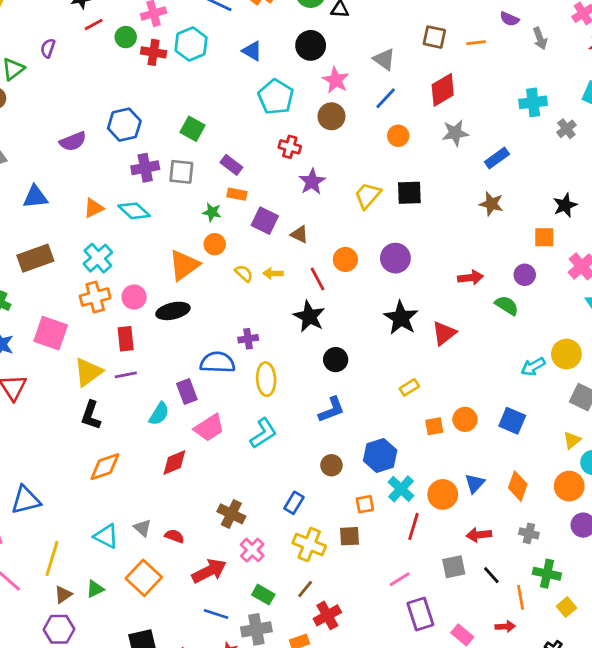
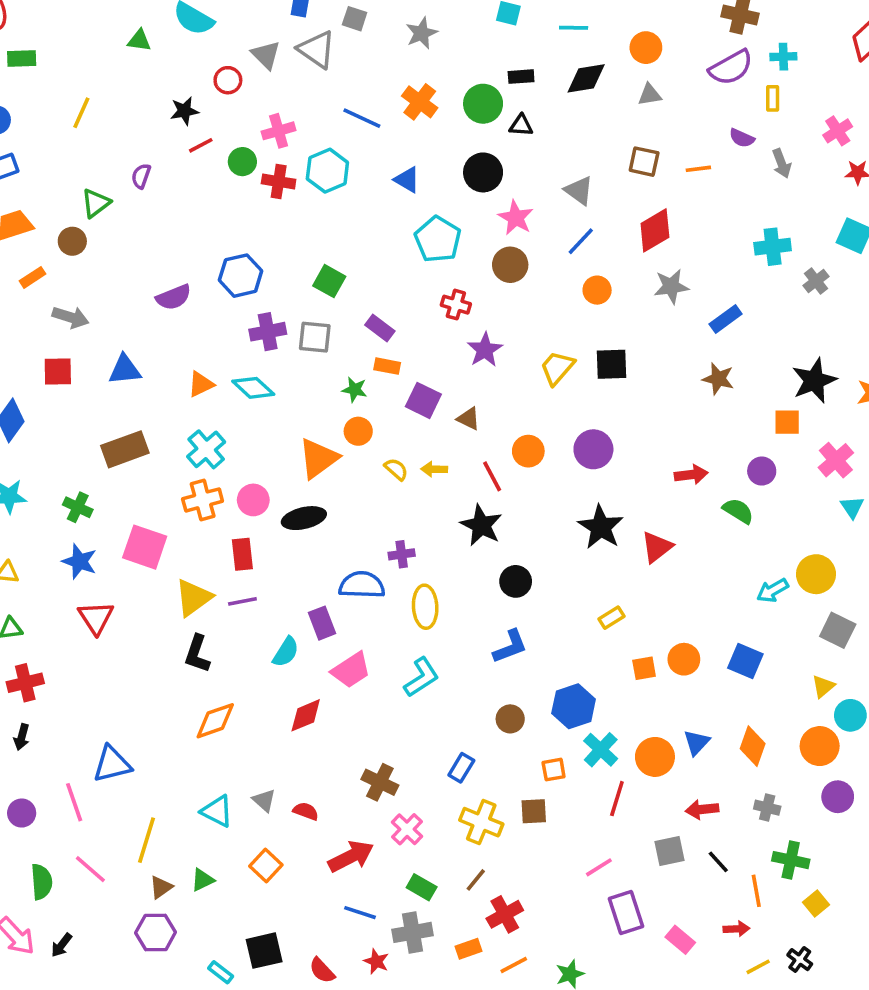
black star: (565, 205) -> (814, 381), size x1.4
orange square: (144, 578) -> (266, 865), size x0.7

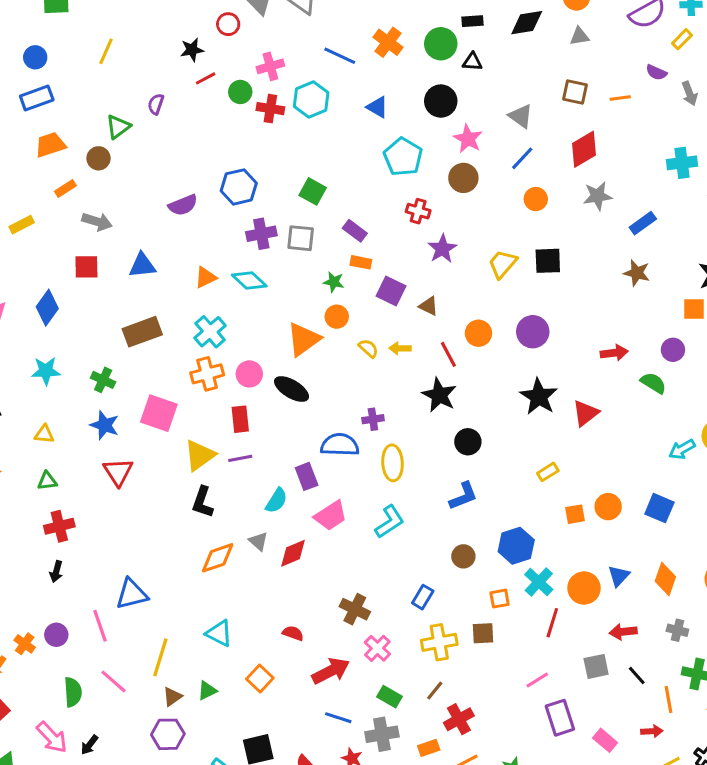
yellow rectangle: (773, 98) -> (682, 39), turned 45
black ellipse: (304, 518) -> (292, 389), turned 44
gray triangle: (264, 800) -> (258, 541), moved
yellow cross: (481, 822) -> (439, 642), turned -32

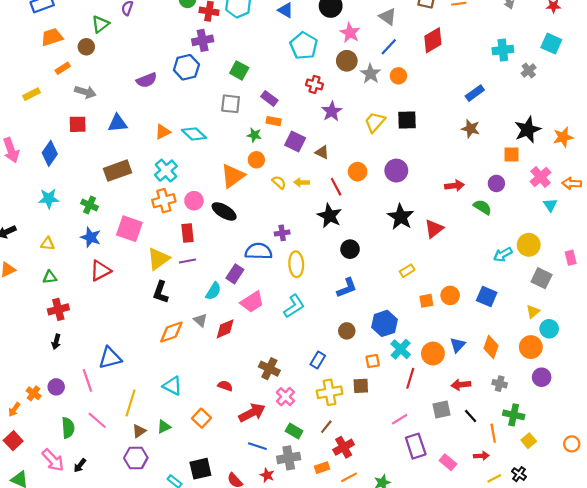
gray star: (598, 196) -> (370, 74), moved, turned -30
purple cross: (261, 234) -> (203, 40), moved
red triangle: (118, 472) -> (100, 271), turned 35
purple rectangle: (307, 476) -> (235, 274), turned 54

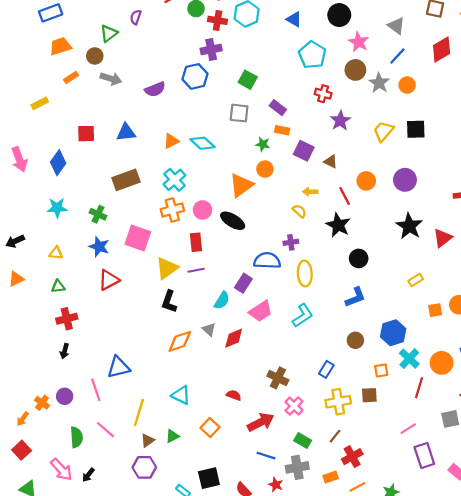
gray arrow: (85, 92) -> (111, 79), moved
yellow semicircle: (279, 182) -> (299, 211), moved

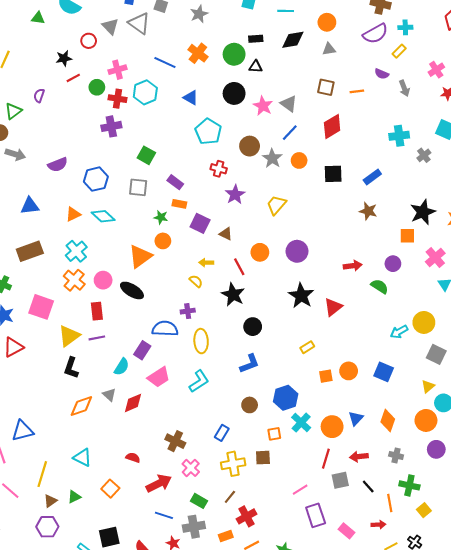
pink star: (359, 42) -> (263, 106), moved
blue hexagon: (195, 76) -> (96, 179), moved
black square: (416, 129) -> (333, 174), moved
orange cross: (172, 210) -> (74, 280), turned -35
red line: (419, 388) -> (326, 459), moved

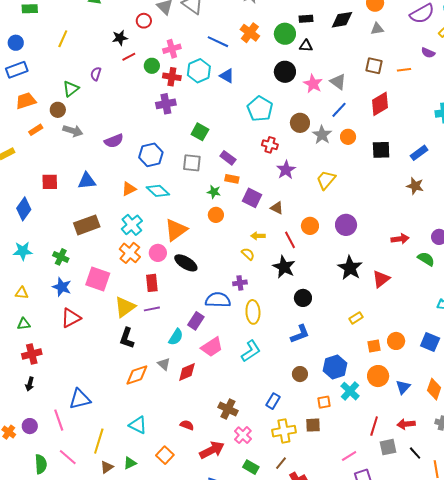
blue triangle: (191, 98) -> (227, 76), moved
orange triangle: (140, 256) -> (176, 230), moved
orange circle: (332, 427) -> (378, 376), moved

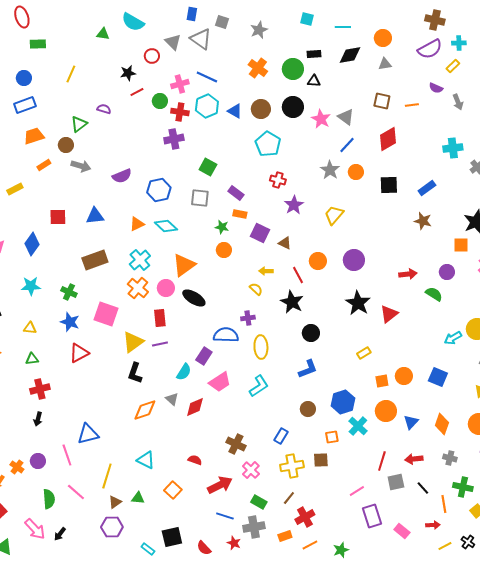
blue line: (218, 42) -> (207, 77), moved
purple semicircle: (96, 74) -> (104, 109), turned 88
brown circle: (300, 123) -> (261, 109), moved
green triangle: (130, 463) -> (138, 498), turned 32

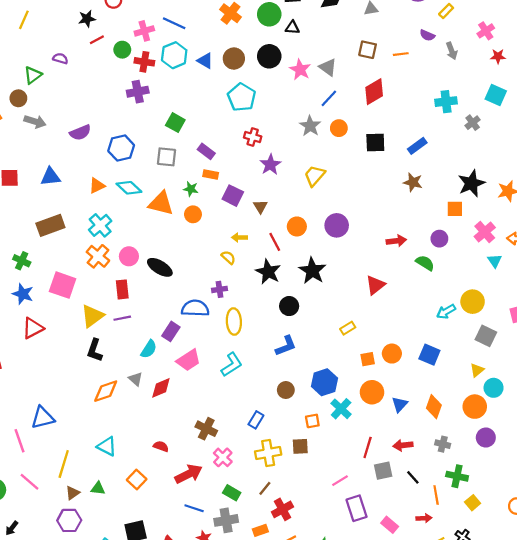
brown triangle: (285, 243) -> (260, 207), turned 32
orange triangle: (184, 265) -> (161, 203), moved, turned 50
black star: (358, 303) -> (312, 271), moved

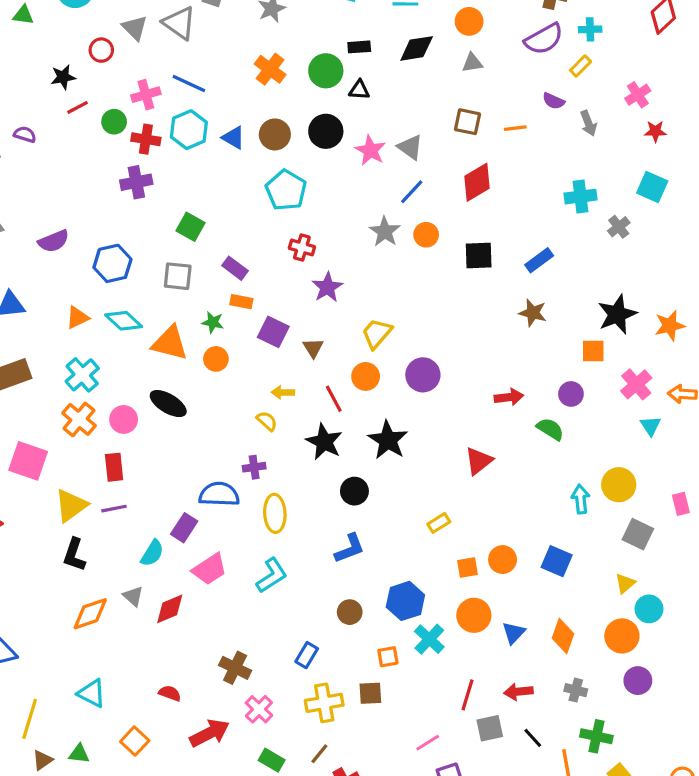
yellow trapezoid: (315, 176) -> (377, 333), moved
black ellipse: (160, 267) -> (168, 404), moved
cyan arrow: (446, 312) -> (581, 499), turned 114

